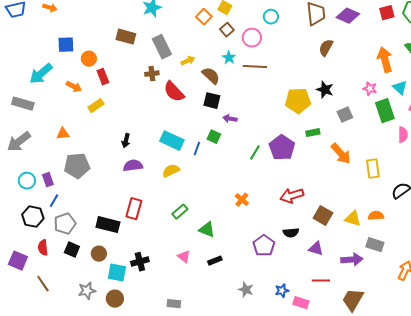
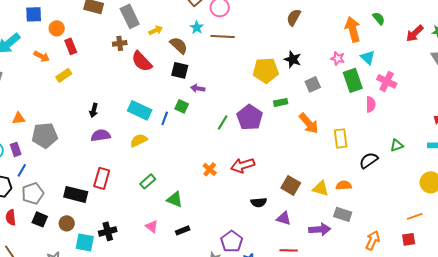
orange triangle: (63, 134) -> (19, 118), moved
red arrow: (292, 196) -> (243, 165), moved
purple pentagon: (264, 246) -> (232, 241), moved

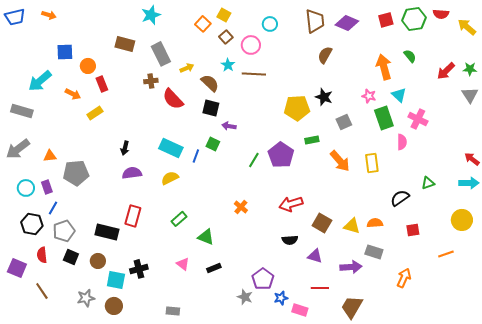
yellow rectangle: (341, 138) -> (372, 163), moved
red arrow: (243, 165) -> (291, 204), moved
red square: (409, 239) -> (413, 230), moved

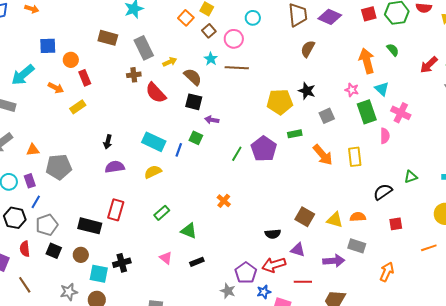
red arrow: (291, 204) -> (274, 265), moved

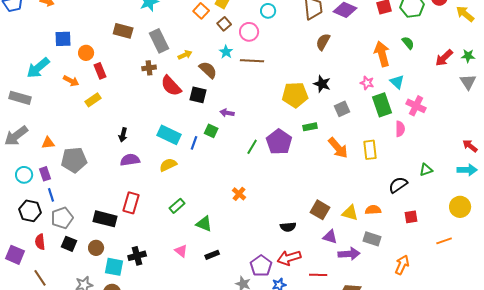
black square: (194, 102) -> (198, 95), moved
blue line: (36, 202) -> (51, 195), turned -48
purple triangle: (298, 250) -> (330, 237), moved

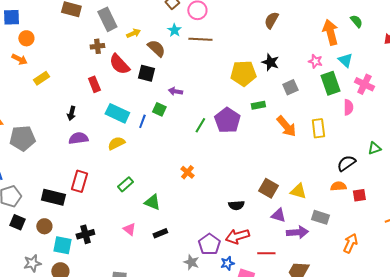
orange circle: (86, 53) -> (26, 38), moved
red rectangle: (100, 71) -> (94, 84), moved
orange semicircle: (373, 210) -> (338, 186), moved

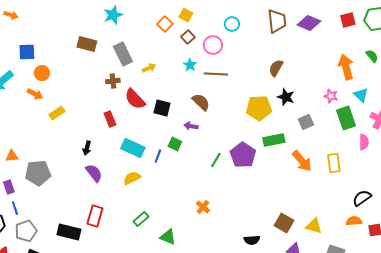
brown semicircle: (271, 20) -> (276, 68), moved
brown semicircle: (156, 48) -> (201, 102), moved
green rectangle: (258, 105) -> (274, 140), size x1.5
purple semicircle: (78, 138) -> (94, 173), turned 60

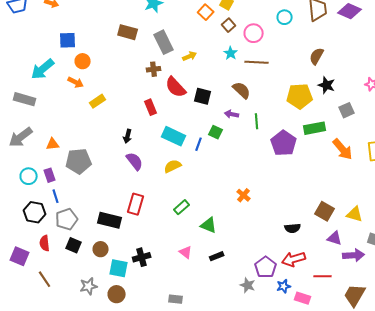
cyan circle: (232, 24) -> (285, 17), moved
green line: (216, 160) -> (257, 121), moved, turned -35

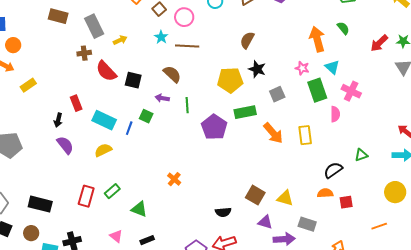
red rectangle: (151, 107) -> (76, 103), moved
red rectangle: (136, 204) -> (86, 196), moved

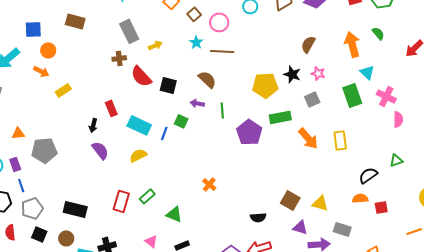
brown rectangle: (58, 16) -> (75, 21), moved
brown semicircle: (247, 40) -> (308, 44), moved
pink star: (302, 68) -> (318, 73), moved
pink semicircle: (335, 114) -> (398, 119), moved

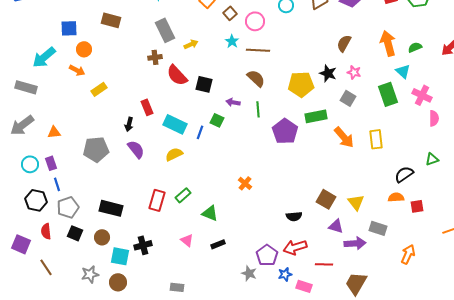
green semicircle: (378, 33) -> (415, 47), moved, turned -72
brown semicircle: (207, 79) -> (256, 78), moved
gray square: (312, 99) -> (348, 98), turned -35
gray pentagon: (44, 150) -> (96, 149), moved
yellow triangle: (320, 203) -> (356, 202), turned 36

